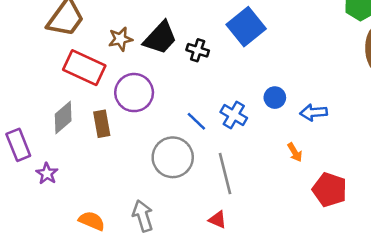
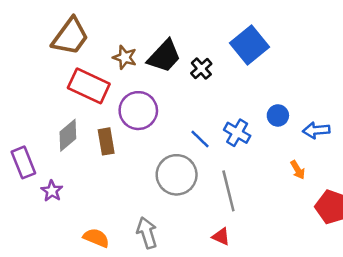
brown star: (120, 39) -> (125, 57), turned 30
black cross: (198, 50) -> (201, 69), turned 30

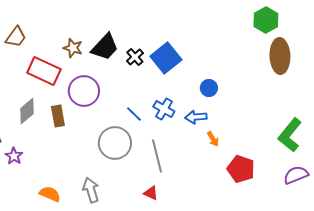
brown trapezoid: (70, 36) -> (16, 37), moved, size x0.7
blue square: (249, 45) -> (166, 58), moved
blue circle: (278, 115) -> (209, 88), moved
blue arrow: (316, 130) -> (196, 117), moved

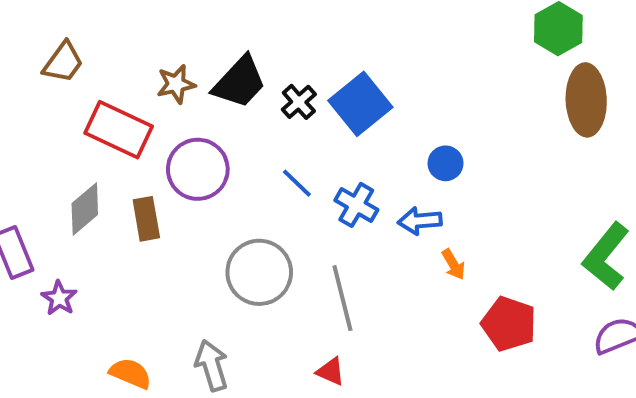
brown star: (73, 48) -> (176, 84), turned -30
blue line: (134, 114) -> (297, 183), moved

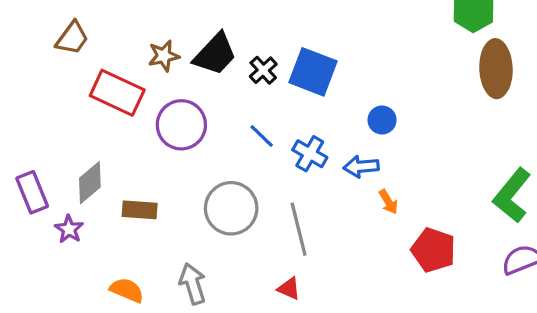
blue square: (360, 104) -> (313, 72), turned -30
gray diamond: (85, 209) -> (90, 183), moved
brown rectangle: (146, 219) -> (140, 210), moved, turned -76

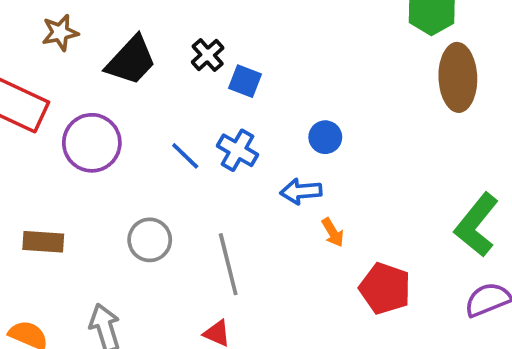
brown star: (164, 56) -> (60, 33), moved
black cross: (263, 70) -> (208, 55), moved
blue square: (313, 72) -> (245, 81), size x0.6
blue cross: (310, 154) -> (237, 150), moved
gray circle: (231, 208) -> (150, 240), size x0.7

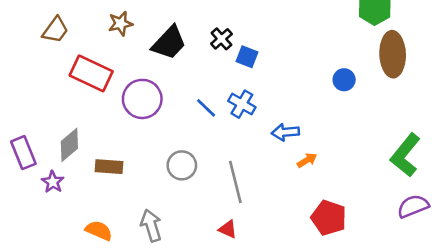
blue circle: (325, 137) -> (344, 80), moved
orange arrow: (333, 232) -> (307, 160), turned -90
red pentagon: (385, 288) -> (329, 218), moved

